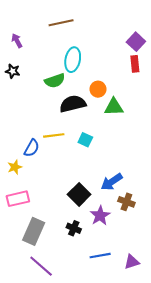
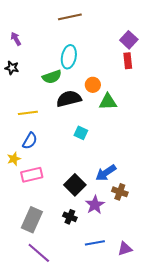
brown line: (61, 23) -> (70, 17), moved
yellow line: (54, 135) -> (28, 113), moved
pink rectangle: (18, 199) -> (32, 175), moved

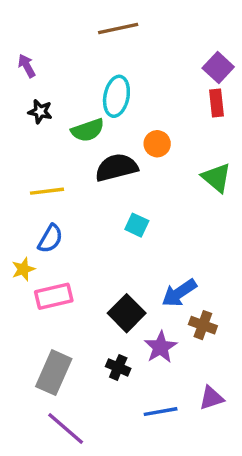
black star: (12, 68) -> (40, 112), moved
green triangle: (108, 102) -> (216, 178), moved, turned 42
purple triangle: (125, 249) -> (211, 398), moved

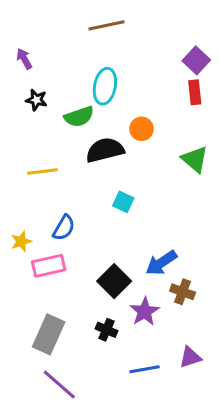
blue semicircle: (50, 239) -> (64, 228), moved

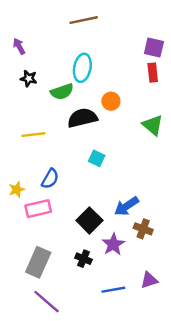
purple square: (196, 60) -> (154, 48), turned -30

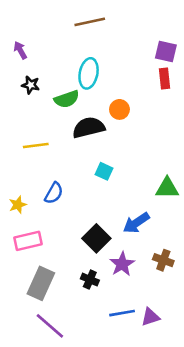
green triangle: (153, 125) -> (167, 188), moved, turned -40
pink rectangle: (38, 209) -> (28, 241), moved
brown cross: (143, 229) -> (163, 260), moved
purple triangle: (149, 280) -> (150, 317), moved

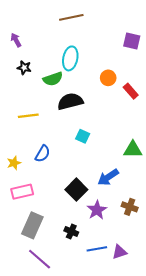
red rectangle: (165, 79) -> (131, 91), moved, turned -35
orange circle: (119, 109) -> (108, 78), moved
black cross: (90, 280) -> (71, 232), moved

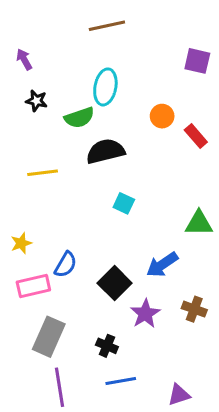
blue semicircle: (43, 154) -> (66, 265), moved
blue line: (97, 249) -> (121, 381), moved
purple triangle: (119, 252) -> (179, 395), moved
purple line: (40, 259) -> (59, 387), turned 40

